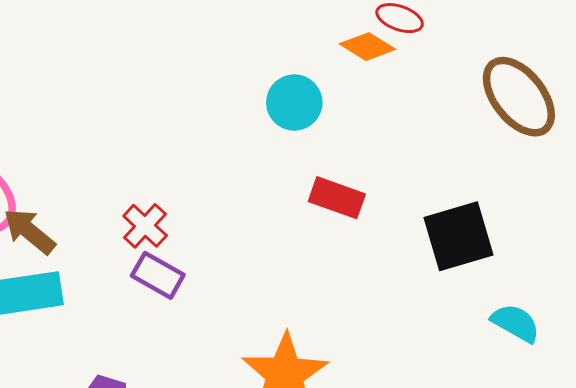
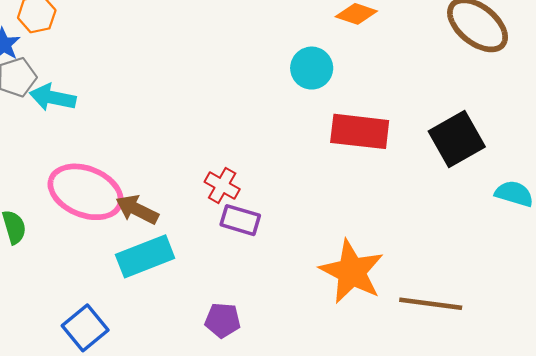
red rectangle: (337, 198) -> (360, 131), size x1.4

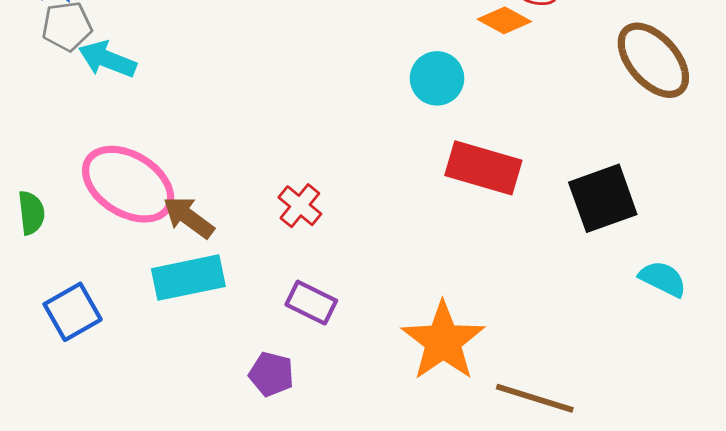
purple rectangle: (240, 220) -> (311, 303), moved
blue square: (85, 328) -> (73, 312), moved

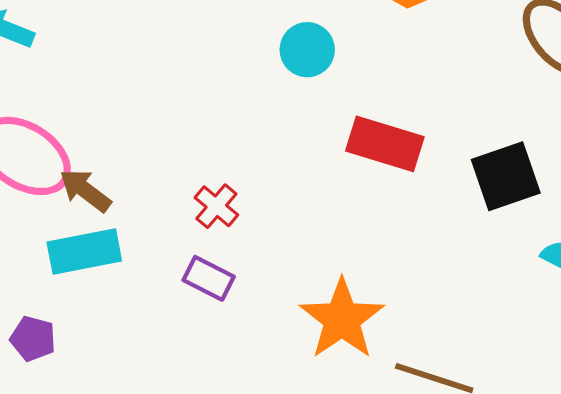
cyan circle: (437, 78) -> (307, 50), moved
red cross: (300, 206) -> (216, 206), moved
purple pentagon: (271, 374) -> (33, 339), moved

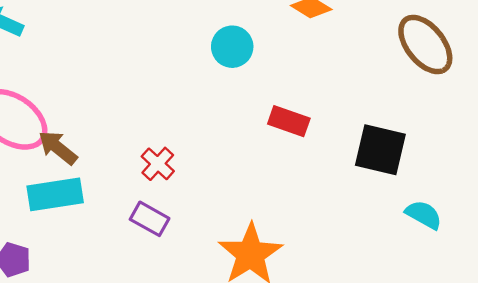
red rectangle: (385, 144) -> (289, 121), size x0.7
black square: (506, 176) -> (380, 150), turned 30

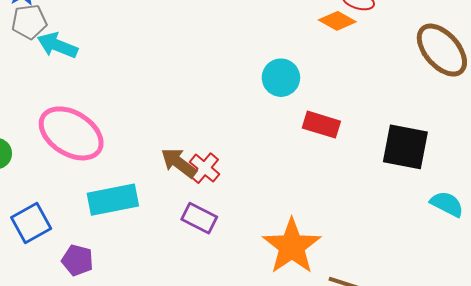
cyan circle: (232, 47) -> (281, 78), moved
brown arrow: (58, 148) -> (179, 163), moved

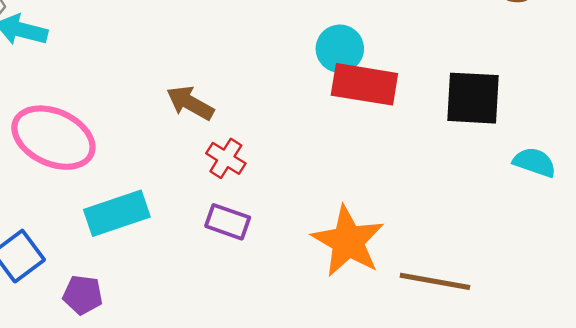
cyan circle: (281, 78) -> (340, 49), moved
red rectangle: (321, 125) -> (364, 84), size x1.4
brown arrow: (179, 163) -> (190, 103), moved

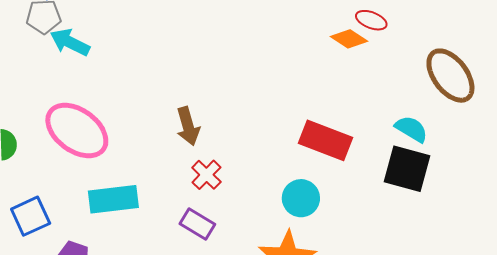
cyan circle: (340, 49) -> (301, 198), moved
brown arrow: (190, 103) -> (188, 126), turned -147
cyan semicircle: (535, 162) -> (411, 129), moved

